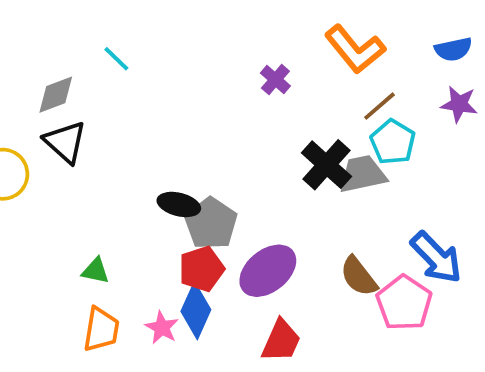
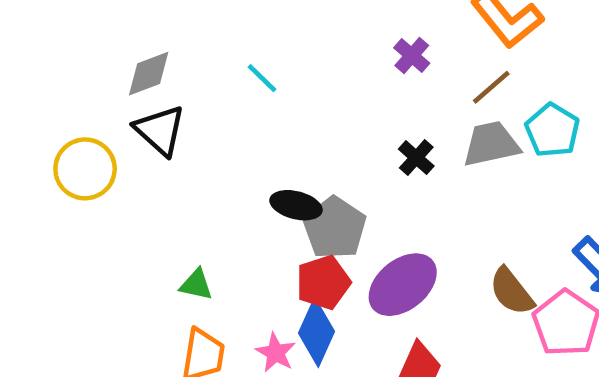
cyan line: (116, 59) -> (262, 78), moved
brown line: (380, 106) -> (491, 87), moved
black cross: (327, 165) -> (416, 158), moved, size x0.6
gray trapezoid: (362, 174) -> (491, 144), moved

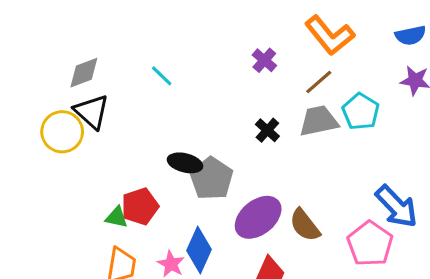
yellow circle: (85, 169) -> (62, 132), moved
red pentagon: (323, 282) -> (140, 206), moved
brown semicircle: (512, 291) -> (305, 225), moved

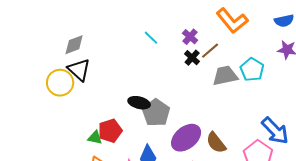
cyan line: (162, 76) -> (151, 38), moved
brown line: (319, 82) -> (210, 51), moved
black cross: (267, 130) -> (192, 58), moved

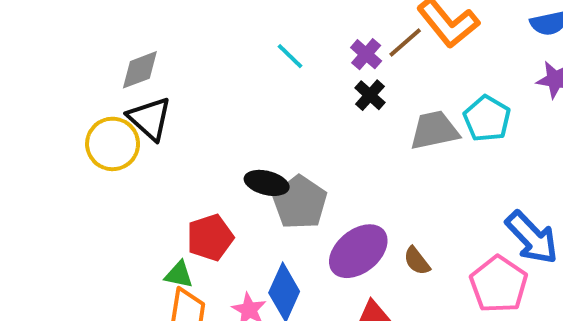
brown line: (210, 51) -> (405, 43), moved
green triangle: (95, 138) -> (179, 275), moved
brown semicircle: (216, 143) -> (417, 261), size x0.7

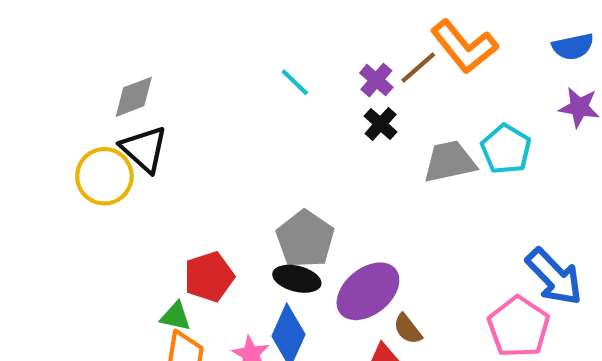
black ellipse: (267, 183) -> (297, 279), moved
brown semicircle: (417, 261) -> (408, 329), moved

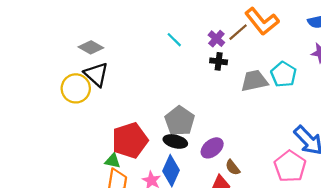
gray diamond: (134, 97) -> (91, 47), turned 50
black cross: (381, 124) -> (219, 61), turned -35
red pentagon: (209, 277) -> (130, 140), size x1.4
purple ellipse: (368, 291) -> (212, 148), size x0.7

